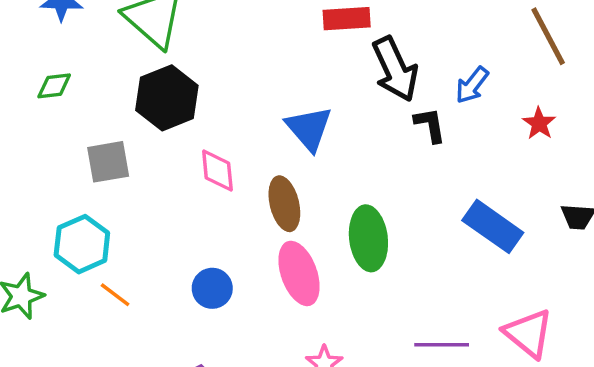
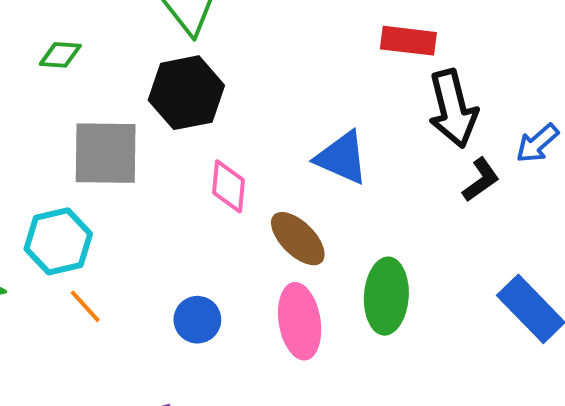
black L-shape: (430, 125) -> (481, 180), turned 54
blue triangle: (309, 128) -> (342, 158), turned -36
gray square: (108, 162) -> (106, 153), size x1.4
brown ellipse: (284, 204) -> (298, 239), turned -42

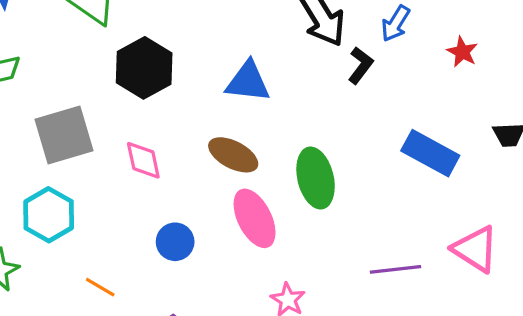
black hexagon: (186, 93) -> (144, 68), moved
pink diamond: (228, 186) -> (143, 160), moved
orange line: (85, 306) -> (100, 287), moved

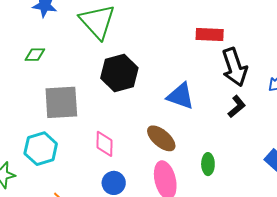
black L-shape: (361, 65) -> (237, 107), moved
pink diamond: (143, 160) -> (104, 144), moved
green ellipse: (316, 178) -> (208, 164), size x0.6

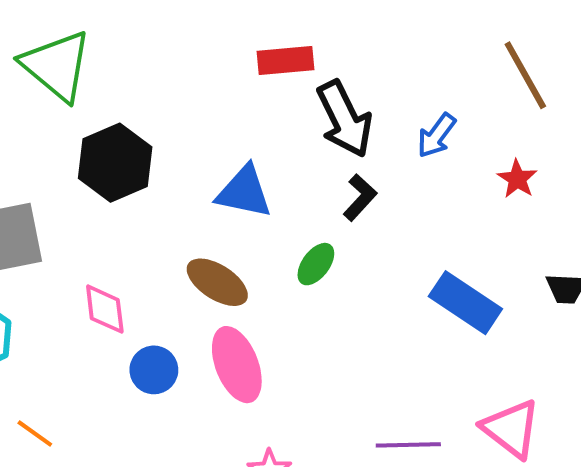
green ellipse: (208, 164) -> (316, 264), moved, turned 45
blue circle: (114, 183) -> (154, 370), moved

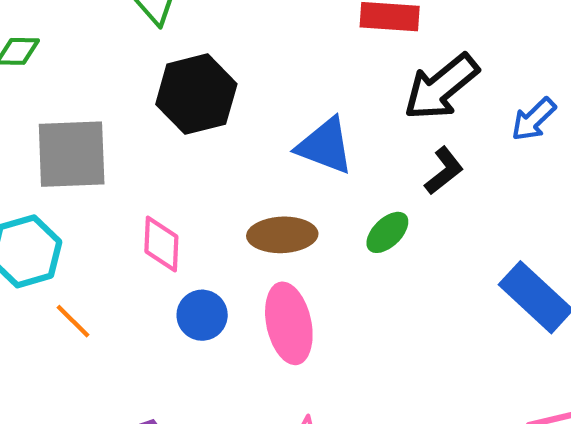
black arrow: (345, 119) -> (441, 87), turned 68
brown ellipse: (217, 282) -> (282, 235), turned -44
orange line: (35, 434) -> (73, 321), moved

